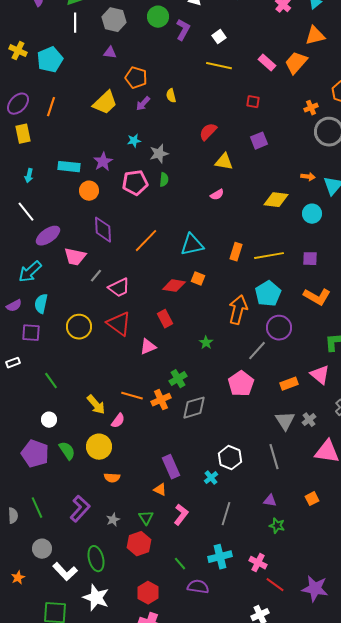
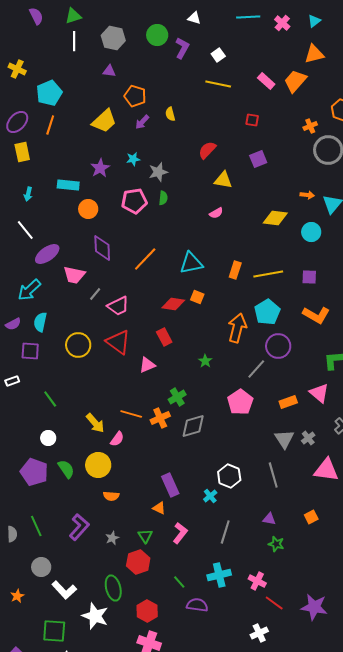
cyan pentagon: (50, 60) -> (49, 93), moved
purple star: (103, 162) -> (100, 168), moved
green ellipse: (96, 559) -> (113, 588), moved

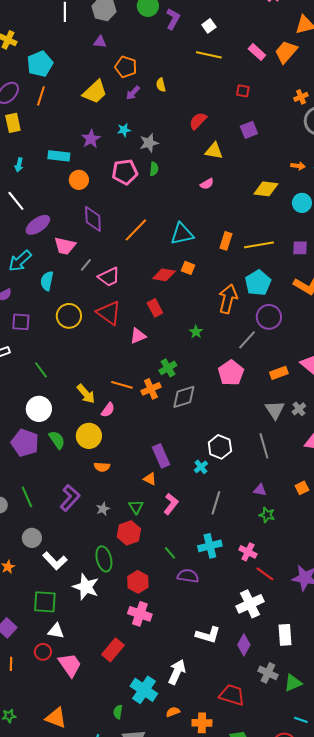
cyan semicircle: (40, 322) -> (47, 281), moved
white circle: (48, 438) -> (39, 409), size x1.6
white cross: (259, 633) -> (250, 604), size x1.5

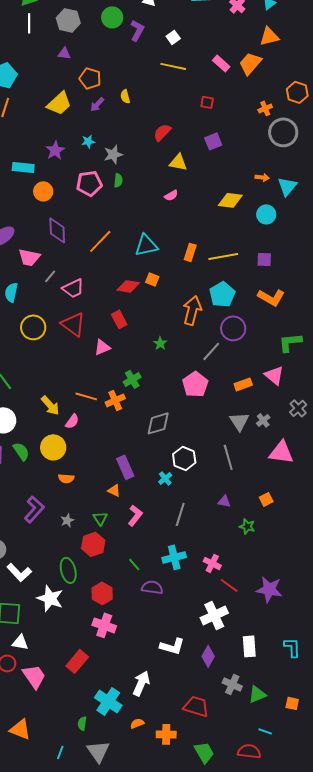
gray diamond: (184, 397) -> (158, 423), moved
green star: (267, 515) -> (247, 526), moved

